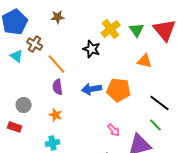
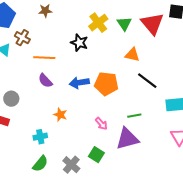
orange line: (57, 64) -> (44, 58), turned -45
purple semicircle: (58, 87) -> (45, 81), turned -35
black line: (160, 103) -> (147, 81), moved
orange star: (56, 115) -> (60, 115), moved
green line: (156, 125) -> (134, 116), moved, turned -56

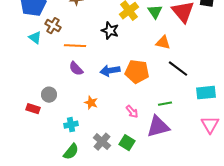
gray circle: (11, 99) -> (49, 95), moved
gray cross: (71, 165) -> (102, 142), moved

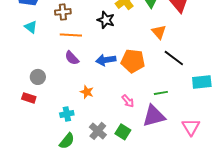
brown cross: (53, 26) -> (63, 12), moved, turned -35
orange triangle: (163, 43) -> (159, 32), turned 35
gray circle: (49, 95) -> (38, 77), moved
pink triangle: (210, 125) -> (191, 127), moved

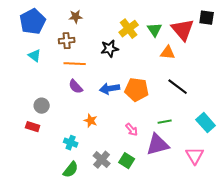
black star: (106, 20) -> (110, 49), turned -30
orange triangle: (159, 32) -> (168, 53), moved, turned -42
cyan rectangle: (202, 82) -> (206, 123), moved, turned 54
cyan cross: (67, 114) -> (71, 143), turned 32

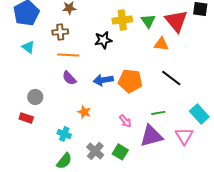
yellow cross: (129, 29) -> (122, 20), turned 30
pink triangle: (195, 156) -> (184, 136), moved

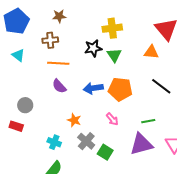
green triangle: (148, 21) -> (114, 55), moved
pink arrow: (125, 121) -> (112, 119), moved
gray cross: (95, 151) -> (86, 141), moved
green square: (120, 152) -> (105, 152), moved

